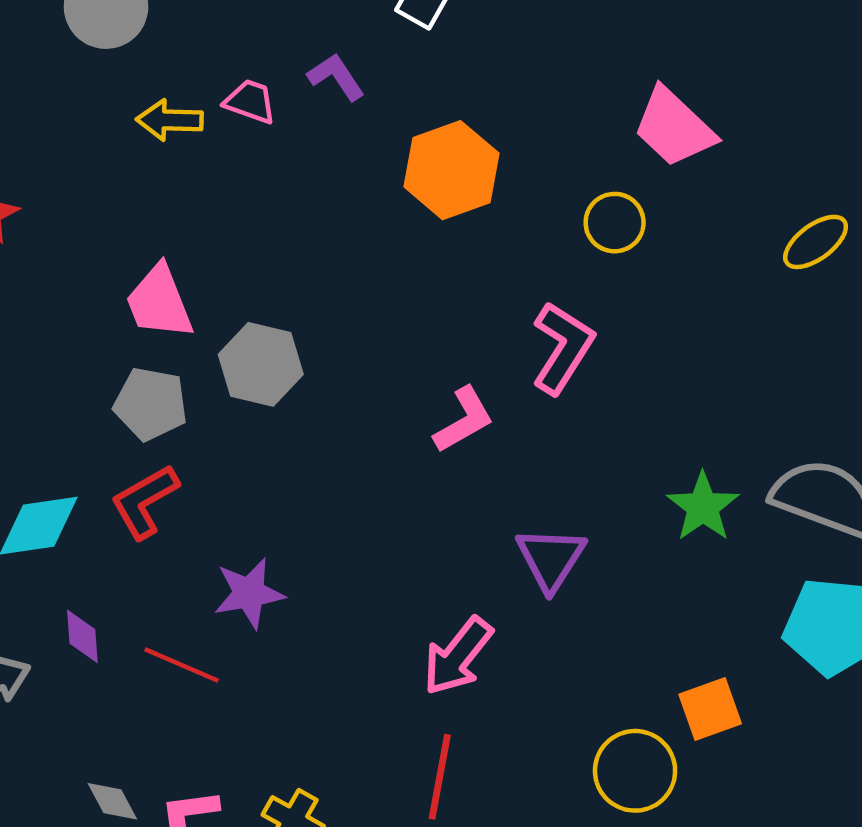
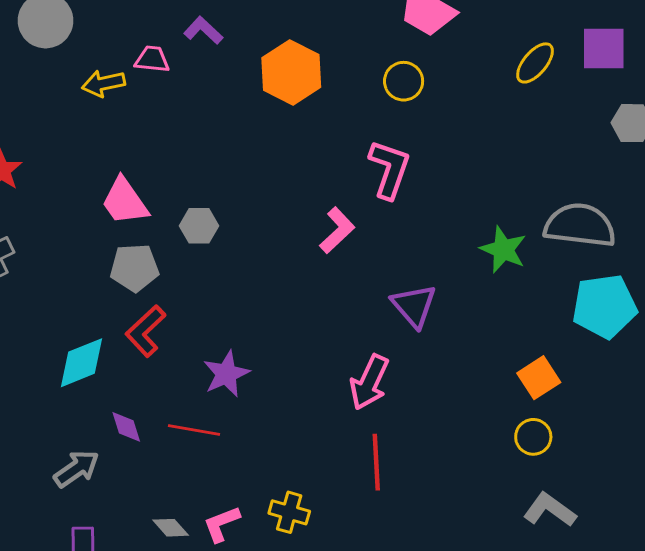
gray hexagon: (261, 364) -> (199, 226), size x0.7
yellow circle: (635, 771) -> (533, 437), moved, size x0.7

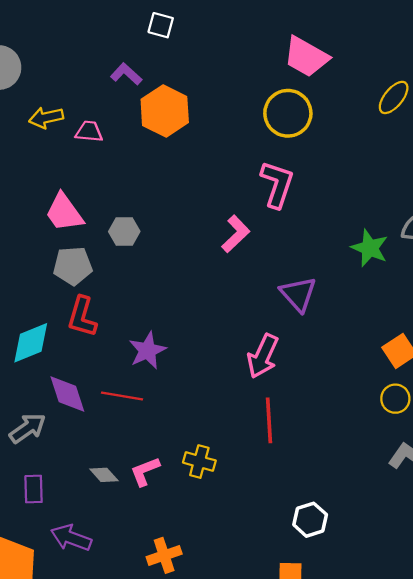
pink trapezoid: (152, 59) -> (89, 132), moved
orange hexagon: (291, 72) -> (165, 111), moved
yellow circle: (404, 81) -> (288, 113), size x1.5
red L-shape: (146, 331) -> (82, 317), turned -30
purple diamond: (126, 427) -> (67, 394), size x1.5

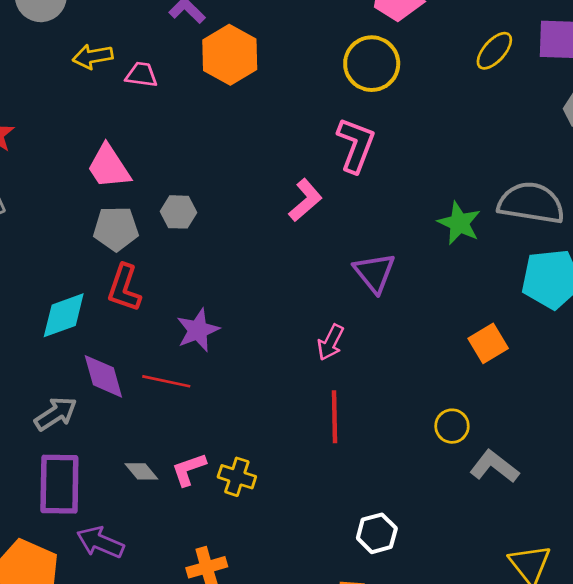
gray hexagon: (124, 231) -> (179, 212), moved
pink arrow: (263, 356) -> (331, 342), size x0.7
yellow circle: (395, 399) -> (452, 426), moved
yellow cross: (199, 462) -> (237, 477), moved
purple rectangle: (34, 489) -> (59, 484), size x1.8

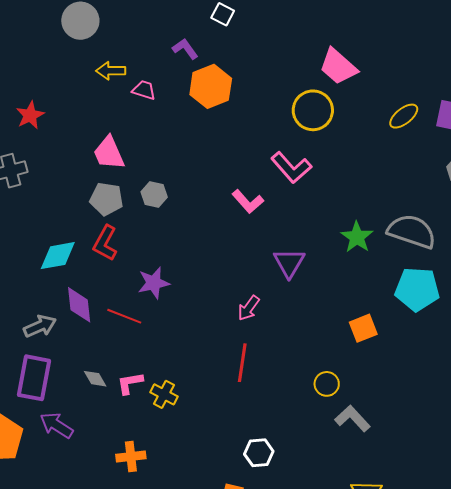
pink L-shape: (356, 145) -> (291, 168), turned 108
pink L-shape: (305, 200) -> (248, 202), turned 80

